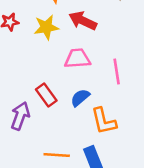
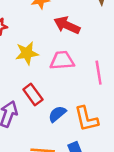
yellow star: (46, 27) -> (27, 53), moved
blue semicircle: (80, 98) -> (57, 114), moved

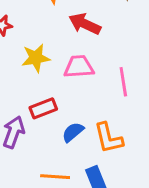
red rectangle: (33, 95) -> (43, 108), turned -75

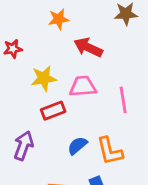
red rectangle: (43, 108) -> (53, 111), moved

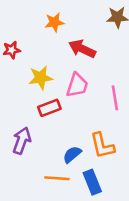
pink trapezoid: (83, 86) -> (77, 85), turned 112
blue semicircle: (77, 146) -> (72, 154), moved

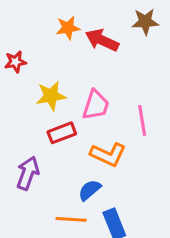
red arrow: (82, 49) -> (102, 40), moved
orange L-shape: (102, 146) -> (108, 154), moved, turned -52

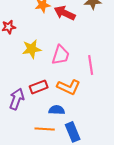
red rectangle: (62, 133) -> (39, 87), moved
blue semicircle: (90, 190) -> (57, 110), turned 42

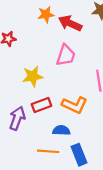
yellow star: (32, 49) -> (33, 76), moved
pink trapezoid: (61, 55) -> (66, 55), moved

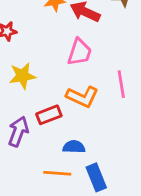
yellow star: (33, 76) -> (22, 76), moved
orange L-shape: (75, 105) -> (82, 97), moved

